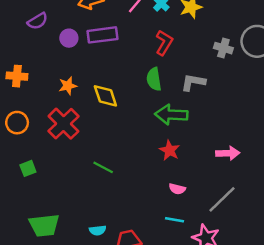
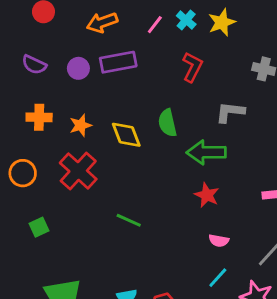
purple semicircle: (38, 21) -> (34, 65), moved, turned 60
orange cross: (17, 76) -> (39, 117), moved
green semicircle: (154, 79) -> (167, 123), moved
cyan line: (174, 220) -> (218, 278), turned -54

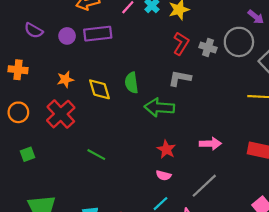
red L-shape: (192, 67) -> (181, 44), moved
orange cross: (39, 117) -> (18, 70), moved
red star: (207, 195) -> (166, 149), moved

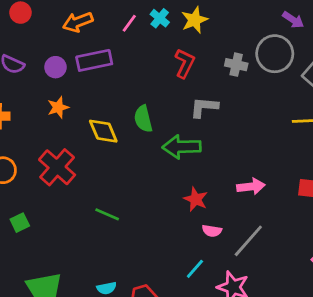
red L-shape: (181, 44) -> (185, 63), moved
orange star: (65, 79) -> (58, 107), moved
pink semicircle: (164, 175) -> (212, 231), moved

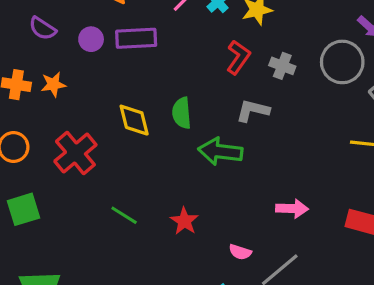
gray cross: (236, 65) -> (282, 66), moved
orange star: (58, 107) -> (53, 84), moved
red star: (196, 199) -> (184, 221), moved
green square: (20, 223) -> (24, 209), size x1.5

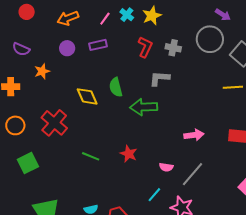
purple rectangle: (136, 38) -> (98, 45), moved, size x0.7
purple circle: (91, 39) -> (67, 48), moved
orange star: (53, 84) -> (42, 71), moved

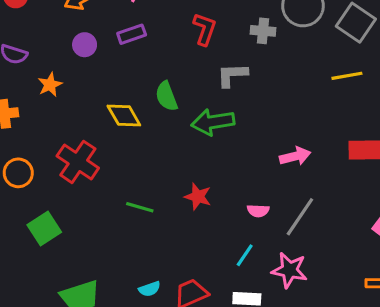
gray cross: (173, 48) -> (263, 31), moved

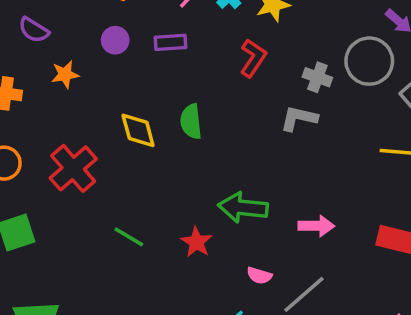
gray L-shape: (232, 75) -> (299, 118), moved
green arrow: (213, 122) -> (243, 208), moved

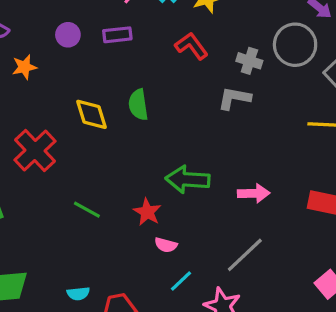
red L-shape: (253, 58) -> (191, 46), turned -68
pink semicircle: (259, 275) -> (166, 245), moved

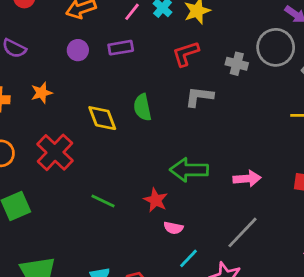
red L-shape: (191, 46) -> (186, 54), turned -68
orange star: (24, 67) -> (42, 93), moved
gray L-shape: (234, 98) -> (199, 97), moved

